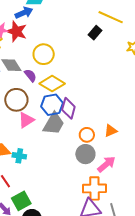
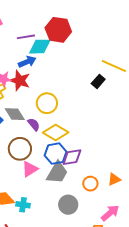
purple diamond: (68, 108) -> (72, 157), turned 65
gray circle: (85, 154) -> (68, 205), moved

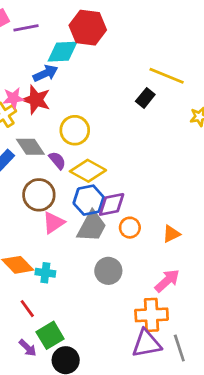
purple line: (26, 37) -> (26, 28), moved
orange circle: (90, 184) -> (130, 228), moved

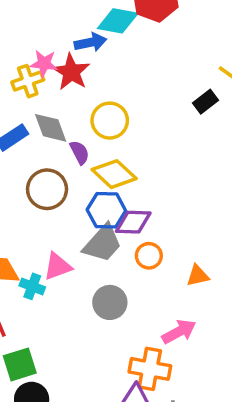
pink triangle: (53, 223) -> (58, 266), moved

